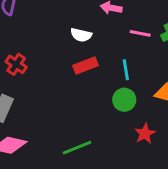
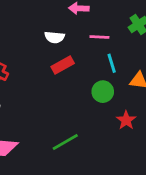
pink line: (140, 33) -> (99, 37), moved
cyan line: (126, 70) -> (112, 63), moved

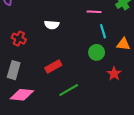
white semicircle: (55, 37) -> (52, 25), moved
red rectangle: (63, 65) -> (53, 66), moved

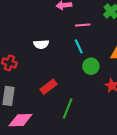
cyan line: (103, 31) -> (79, 46), moved
green line: (69, 90) -> (68, 109), turned -30

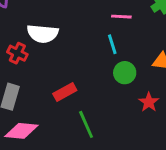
white semicircle: (41, 44) -> (43, 34), moved, size x1.5
green line: (68, 109) -> (86, 124), turned -54

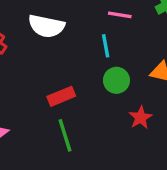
white semicircle: (43, 34) -> (46, 26), moved
red rectangle: (65, 92) -> (61, 96), moved

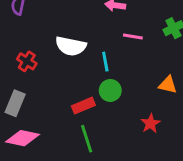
cyan line: (106, 46) -> (105, 62), moved
green circle: (116, 80) -> (110, 90), moved

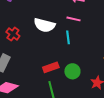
pink line: (133, 37) -> (74, 19), moved
green circle: (110, 90) -> (72, 71), moved

